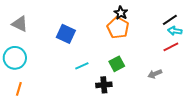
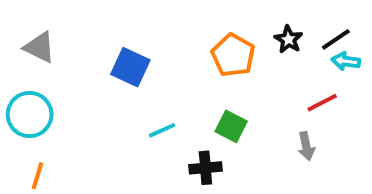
black star: (121, 13) -> (288, 39), moved
red line: (171, 47) -> (322, 103), moved
green square: (117, 64) -> (231, 126), turned -35
gray arrow: (155, 74) -> (306, 146), turned -80

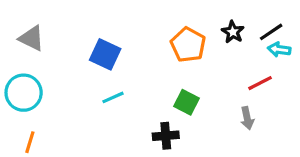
cyan line: (162, 130) -> (113, 97), moved

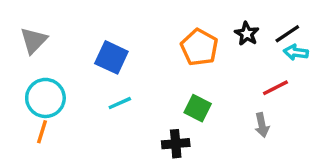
gray triangle: (32, 38) -> (34, 40), turned 48
cyan circle: (24, 93) -> (45, 98), moved
orange line: (30, 142) -> (42, 132), moved

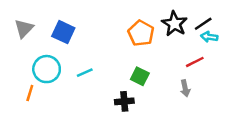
black star: (247, 34) -> (174, 24), size x1.5
blue square: (111, 57) -> (63, 32), moved
cyan circle: (45, 98) -> (47, 69), moved

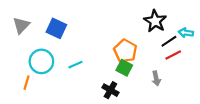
black line: (203, 24) -> (169, 41), moved
orange pentagon: (141, 33) -> (125, 51), moved
gray arrow: (185, 88) -> (156, 78), moved
black cross: (124, 101) -> (110, 90), turned 35

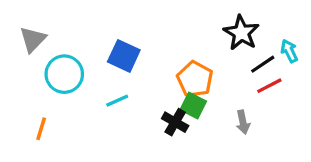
blue square: (56, 28) -> (124, 56), moved
cyan arrow: (186, 33) -> (289, 51), turned 56
cyan circle: (41, 61) -> (64, 74), moved
black cross: (110, 90) -> (175, 122), moved

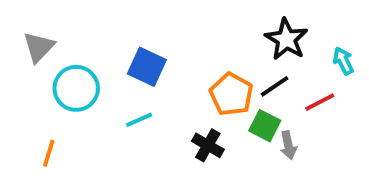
black line: (263, 64) -> (275, 86), moved
green square: (193, 106) -> (265, 126), moved

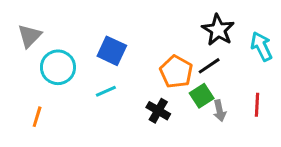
cyan arrow: (343, 61) -> (261, 46), size x1.4
red line: (320, 102) -> (257, 105), moved, turned -60
green square: (265, 126) -> (202, 96), turned 30

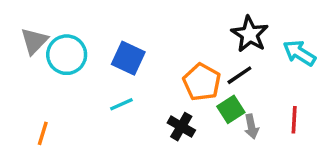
cyan arrow: (261, 46) -> (299, 53), turned -32
cyan circle: (58, 67) -> (67, 55), moved

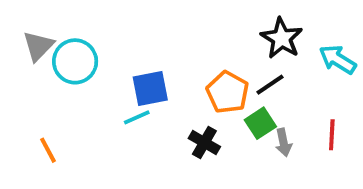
blue square: (128, 58) -> (150, 88), moved, turned -36
orange line: (43, 133) -> (48, 150), turned -45

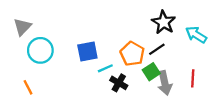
cyan circle: (75, 61) -> (40, 50), moved
cyan line: (137, 117) -> (105, 68), moved
gray arrow: (284, 142) -> (165, 83), size x1.5

